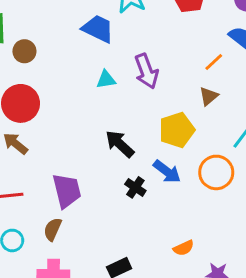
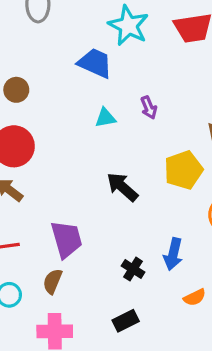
purple arrow: (146, 71) -> (149, 108), size x0.6
blue arrow: (167, 172) -> (173, 254), moved, turned 68
black cross: (135, 187) -> (133, 269), moved

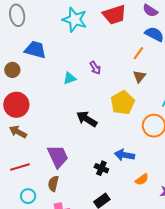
blue trapezoid: (95, 63) -> (35, 50), moved
blue arrow: (173, 254) -> (125, 155), turned 96

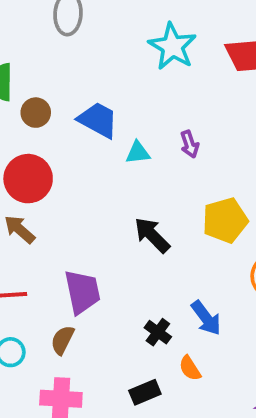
blue trapezoid: (35, 50) -> (98, 120), moved
blue arrow: (125, 155) -> (206, 318), turned -150
orange semicircle: (142, 179) -> (190, 368), moved, turned 80

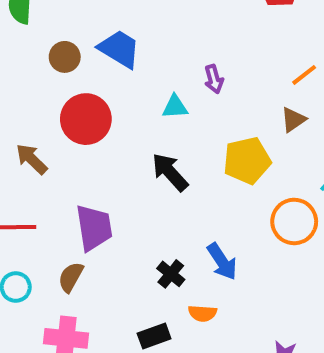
brown circle: (36, 113) -> (65, 57), moved
cyan triangle: (138, 153) -> (175, 107), moved
red circle: (28, 179) -> (86, 119), moved
orange semicircle: (190, 368) -> (202, 313), turned -56

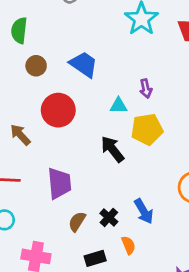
brown circle: (65, 57) -> (36, 66), moved
yellow pentagon: (247, 160) -> (147, 129), moved
brown semicircle: (71, 277) -> (77, 222), moved
orange semicircle: (202, 313) -> (128, 245), turned -120

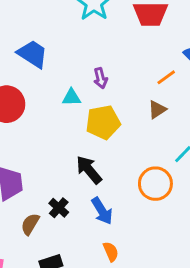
black arrow: (112, 149) -> (89, 170), moved
black cross: (109, 217) -> (59, 208), moved
orange semicircle: (128, 245) -> (111, 252), moved

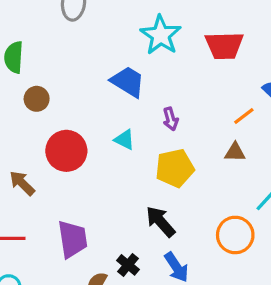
blue trapezoid: (33, 54) -> (128, 82), moved
cyan triangle: (72, 97) -> (124, 140), moved, turned 30
brown triangle: (157, 110) -> (235, 152), turned 36

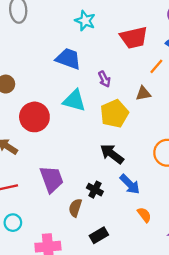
cyan star: (161, 35) -> (85, 21), size x0.7
red trapezoid: (224, 46) -> (134, 38), moved
cyan triangle: (124, 140) -> (74, 101), size x1.5
brown triangle: (235, 152) -> (143, 93), moved

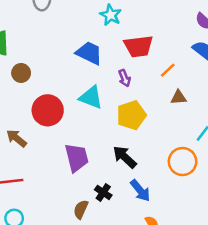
red trapezoid: (134, 38) -> (139, 46), moved
orange line: (156, 66) -> (168, 70), moved
brown triangle: (143, 93) -> (178, 97), moved
purple trapezoid: (52, 179) -> (77, 158), moved

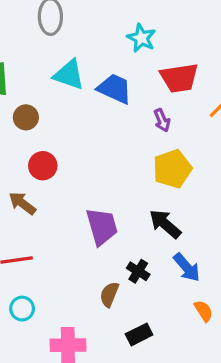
cyan triangle: (91, 97) -> (69, 75), moved
red circle: (48, 110) -> (43, 166), moved, size x0.7

